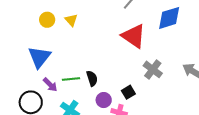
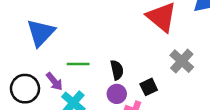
black semicircle: (92, 78) -> (117, 70), moved
purple arrow: (50, 85) -> (54, 81), moved

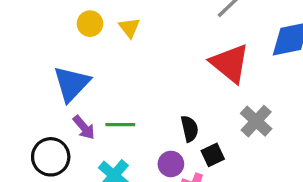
black semicircle: (117, 70) -> (190, 129), moved
purple arrow: (54, 81) -> (84, 127), moved

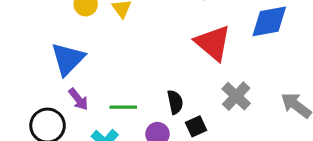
green line: (120, 125) -> (123, 107), moved

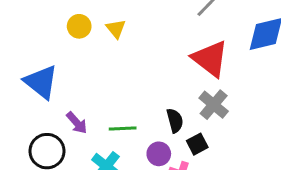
blue triangle: (68, 59) -> (41, 82), moved, turned -33
gray cross: (236, 96) -> (214, 105), moved

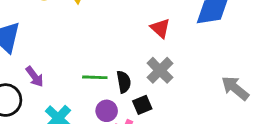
red triangle: (210, 59) -> (160, 28), size x0.6
green line: (123, 128) -> (95, 77), moved

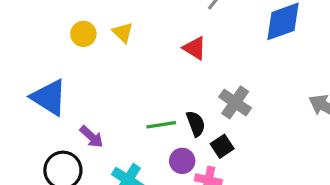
red triangle: (160, 28) -> (195, 48), moved

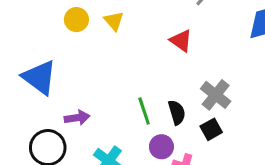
green line: (161, 125) -> (144, 111), turned 76
purple arrow: (92, 137) -> (77, 118), turned -55
black square: (222, 146) -> (211, 129), moved

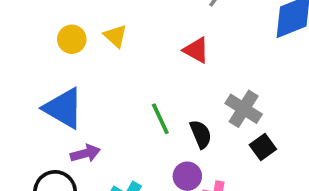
blue triangle: (39, 77) -> (63, 108), moved
green line: (144, 111) -> (160, 119), moved
black square: (211, 129) -> (263, 147), moved

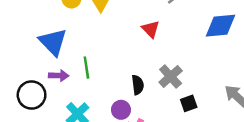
green line: (160, 119) -> (86, 68), moved
black square: (263, 147) -> (189, 103), moved

